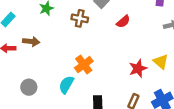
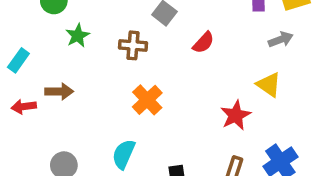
yellow triangle: (161, 62) -> (269, 85), moved
orange cross: (84, 65) -> (147, 100), moved

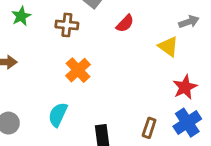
yellow triangle: (269, 85) -> (168, 46), moved
red star: (236, 115) -> (185, 87), moved

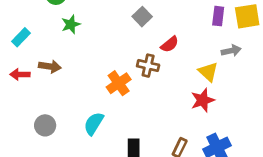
brown cross: (67, 25) -> (148, 66), moved
red star: (185, 87) -> (203, 100), moved

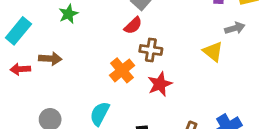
cyan rectangle: (21, 37) -> (18, 31), size x1.4
red semicircle: (170, 44) -> (133, 25), moved
red star: (203, 100) -> (160, 84), moved

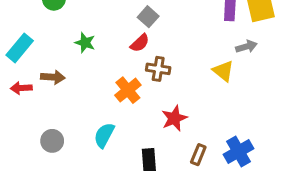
green star: (68, 14) -> (85, 43), moved, turned -30
red star: (160, 84) -> (174, 118), moved

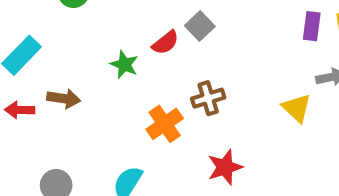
green star: (85, 43) -> (124, 65), moved
red semicircle: (140, 43) -> (165, 43), moved
brown cross: (158, 69) -> (208, 98), turned -30

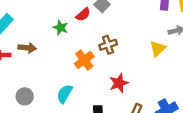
yellow triangle: (297, 108) -> (158, 49), turned 36

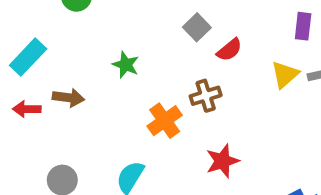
red semicircle: (83, 15) -> (229, 50), moved
yellow triangle: (158, 49) -> (285, 75), moved

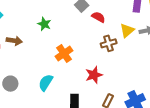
red semicircle: (229, 50) -> (98, 17), turned -112
brown cross: (206, 96) -> (109, 43), moved

